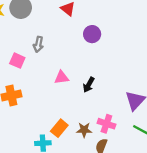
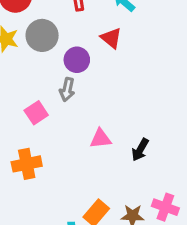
purple circle: (92, 34) -> (77, 60), moved
pink square: (17, 61) -> (36, 113), turned 32

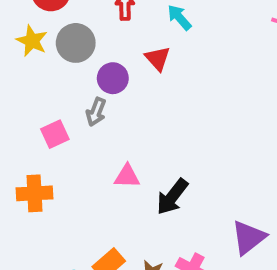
black arrow: (140, 150) -> (172, 197), size x1.4

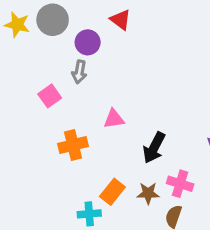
orange cross: (34, 193) -> (73, 145), moved
black arrow: (172, 197) -> (154, 148), moved

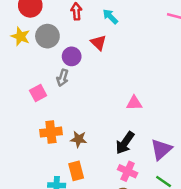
pink triangle: (114, 119) -> (134, 103), moved
black arrow: (154, 148) -> (125, 143), moved
orange rectangle: (112, 192) -> (76, 171), turned -60
brown star: (148, 193) -> (79, 139), moved

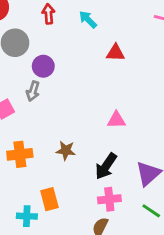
red triangle: (98, 43) -> (116, 53), moved, turned -42
brown star: (79, 139) -> (66, 150), moved
pink cross: (128, 171) -> (109, 199), turned -30

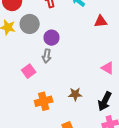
pink triangle: (116, 120) -> (108, 68), turned 40

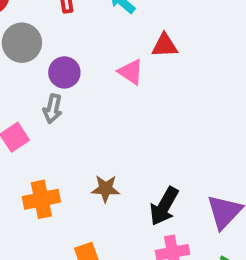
pink triangle: (108, 68) -> (131, 72), moved

